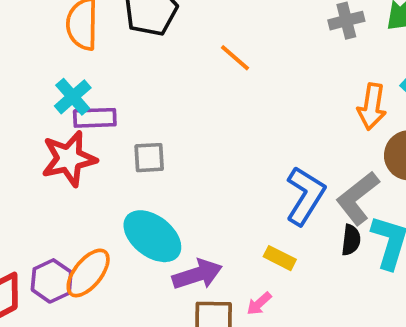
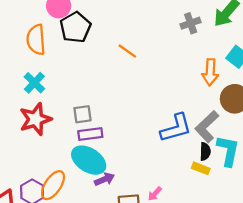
purple rectangle: (95, 118) -> (90, 134), moved
blue L-shape: (305, 196) -> (176, 128), turned 48
yellow rectangle: (280, 258) -> (201, 168), moved
purple arrow: (197, 274) -> (105, 179), moved, size x0.7

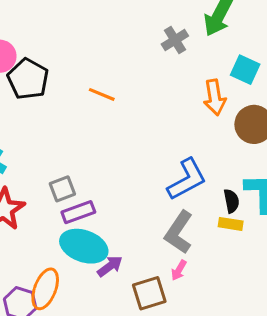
gray L-shape: (207, 127) -> (179, 232), moved

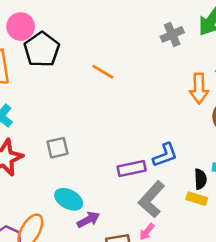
blue L-shape: (187, 179) -> (165, 155), size x0.7
purple rectangle: (78, 212) -> (132, 169), moved
cyan ellipse: (84, 246) -> (69, 199), size x0.7

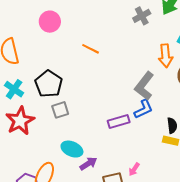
pink circle: (21, 27) -> (50, 22), moved
black pentagon: (42, 49) -> (49, 84), moved
gray L-shape: (152, 199) -> (144, 86), moved

